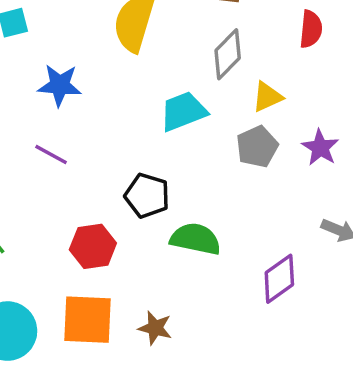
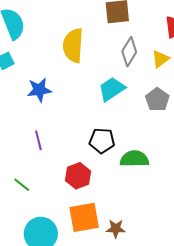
yellow triangle: (267, 97) -> (160, 59), moved
purple line: (51, 155) -> (38, 140), moved, turned 60
brown star: (155, 328) -> (116, 229), moved

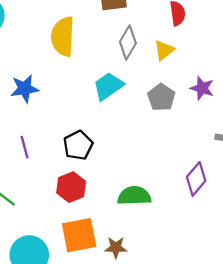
black pentagon: (102, 141) -> (78, 145), moved, turned -30
green semicircle: (134, 159) -> (134, 196), moved

